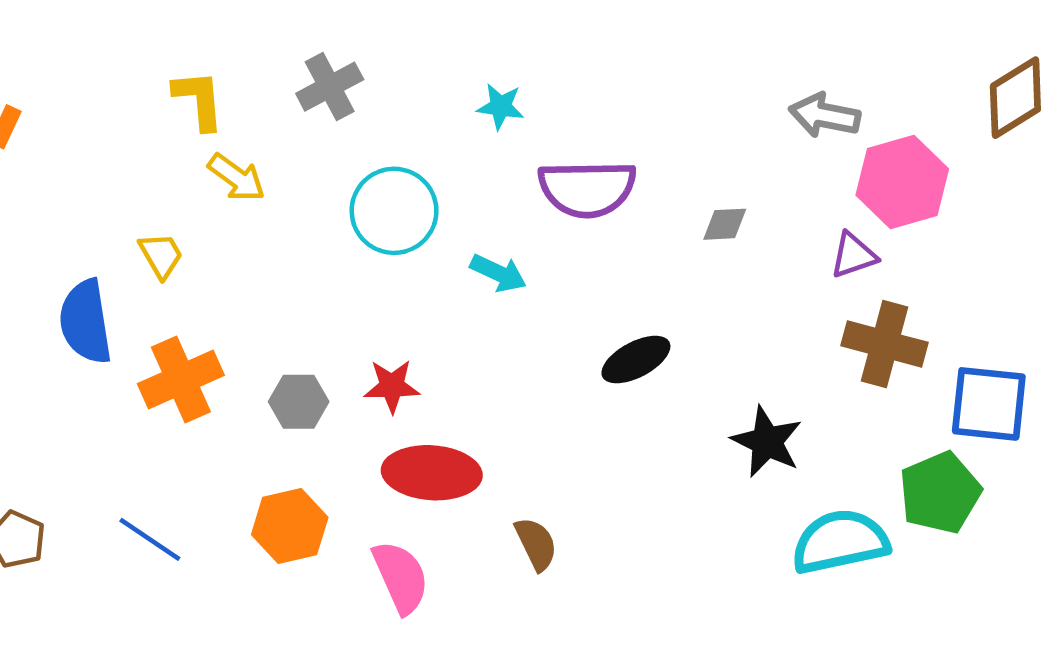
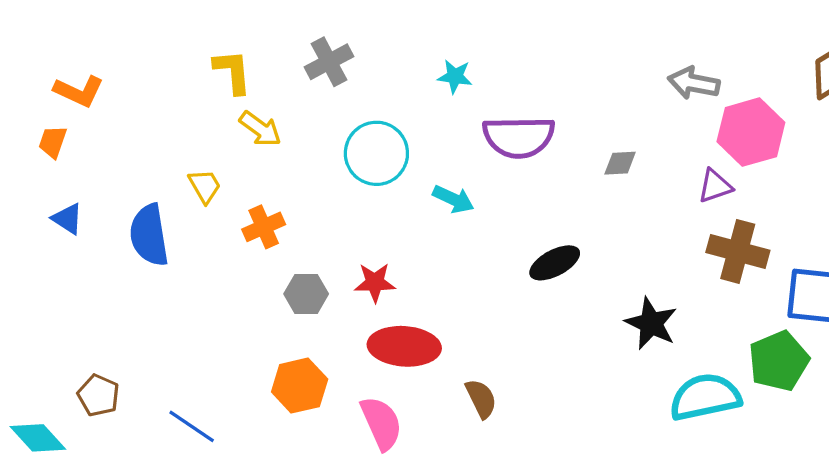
orange cross: (181, 380) -> (264, 227), moved, size x0.7
blue line: (150, 539) -> (192, 426), moved

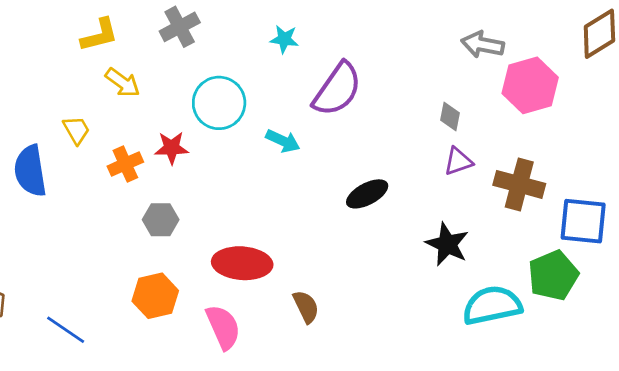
yellow L-shape: (233, 72) -> (100, 35), turned 81
purple semicircle: (519, 137) -> (337, 89), turned -54
gray diamond: (620, 163) -> (450, 117), moved, turned -76
purple triangle: (715, 186) -> (458, 161), moved
red star: (375, 283) -> (172, 148), moved

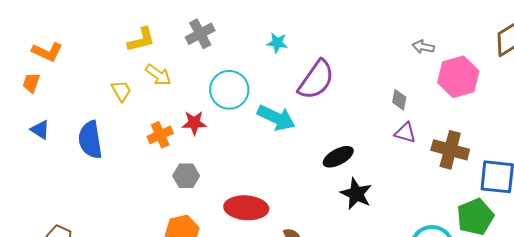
gray arrow: (483, 45) -> (423, 47), size x0.7
yellow trapezoid: (76, 130) -> (121, 91), moved
cyan arrow: (283, 141) -> (276, 118), size x1.5
purple triangle: (458, 161) -> (405, 133), turned 35
black star: (447, 244) -> (356, 194), moved

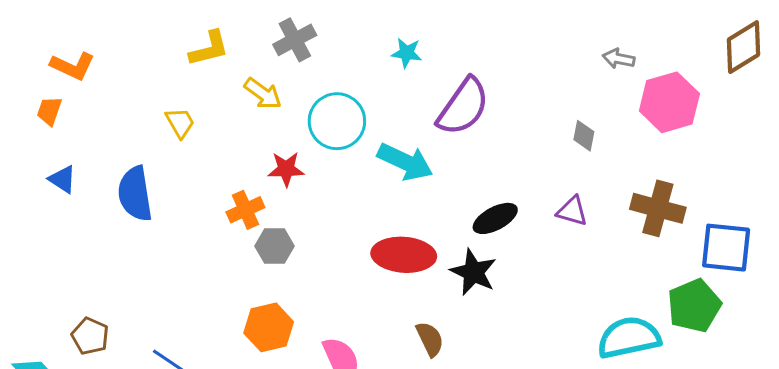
yellow arrow: (158, 75) -> (263, 94), moved
purple triangle: (405, 133) -> (572, 211), moved
orange cross: (160, 135) -> (245, 210), moved
black star: (356, 194) -> (473, 272), moved
red ellipse: (246, 208) -> (404, 255), moved

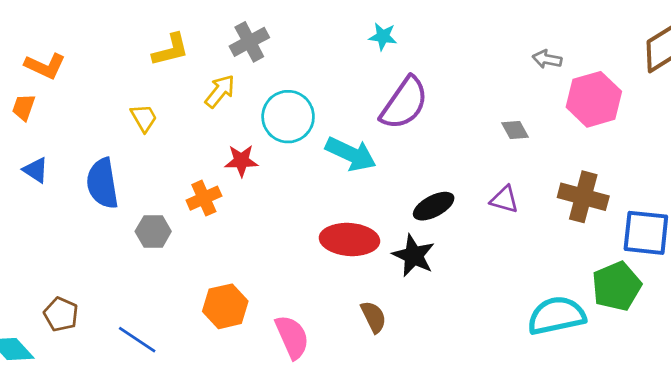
cyan star: (407, 53) -> (383, 36), moved
yellow arrow: (263, 94) -> (220, 91), turned -87
gray diamond: (584, 136) -> (515, 130), turned -40
gray hexagon: (274, 246) -> (153, 231), moved

